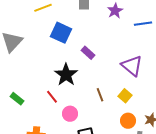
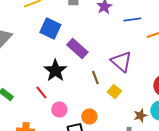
purple rectangle: (88, 53) -> (77, 48), size x1.5
brown line: (100, 95) -> (95, 78), moved
orange circle: (128, 121) -> (89, 116), moved

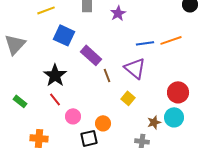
blue line: (132, 20) -> (145, 43), moved
black star: (55, 70) -> (55, 75), moved
brown line: (95, 78) -> (107, 75), moved

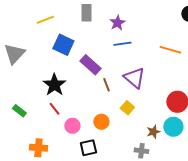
orange line: (171, 40) -> (170, 50), turned 35
blue line: (145, 43) -> (122, 44), moved
orange circle: (103, 123) -> (101, 122), moved

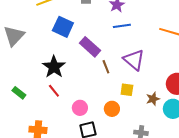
yellow square: (127, 108) -> (127, 90), turned -32
orange circle: (101, 122) -> (112, 109), moved
pink circle: (72, 126) -> (80, 108), moved
brown star: (153, 132) -> (153, 99), moved

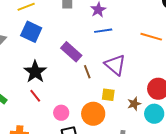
blue square: (63, 27) -> (31, 32), moved
orange circle: (112, 109) -> (93, 114), size x1.5

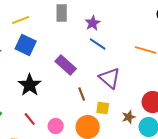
blue line: (103, 31) -> (98, 44), turned 42
brown line: (87, 72) -> (82, 94), moved
red line: (35, 96) -> (30, 119), moved

